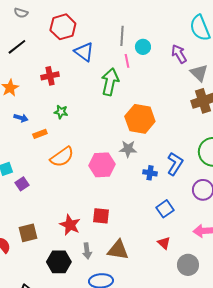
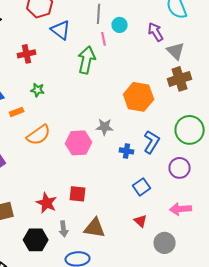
orange hexagon: (140, 119) -> (139, 97), moved

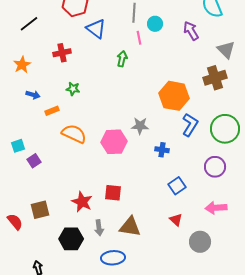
gray triangle: (176, 51) -> (226, 50), moved
green arrow: (87, 60) -> (122, 59), size x0.6
orange semicircle: (39, 135) -> (74, 134), turned -120
blue L-shape: (152, 142) -> (190, 125), moved

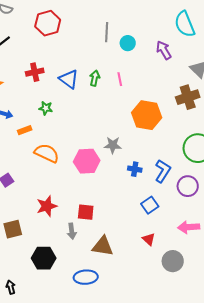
blue triangle: (96, 29) -> (69, 79), moved
pink line: (139, 38) -> (120, 79), moved
blue L-shape: (190, 125) -> (163, 171), moved
red star: (82, 202) -> (47, 206), moved, turned 30
gray arrow: (99, 228) -> (72, 231), moved

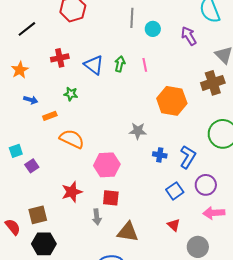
pink hexagon: (87, 161) -> (107, 165), moved
purple circle: (188, 186) -> (206, 185), moved
black hexagon: (44, 258) -> (44, 244), moved

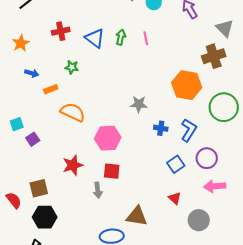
orange hexagon: (172, 101) -> (187, 85), moved
brown triangle: (128, 232) -> (137, 216), moved

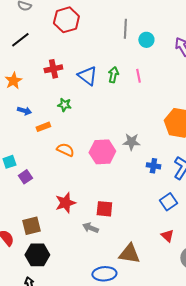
orange semicircle: (73, 112) -> (65, 150), size x0.7
pink hexagon: (108, 138) -> (102, 152), moved
gray arrow: (98, 190) -> (90, 228), turned 119

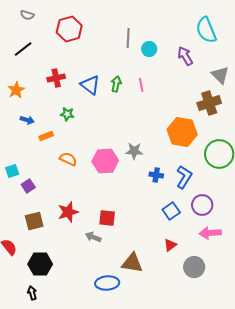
brown square: (31, 226) -> (34, 221), moved
red triangle: (167, 236) -> (170, 245), turned 40

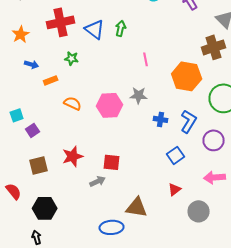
red cross: (56, 78) -> (61, 22), size x1.5
pink line: (141, 85) -> (146, 59), moved
purple circle: (202, 205) -> (214, 140), moved
gray arrow: (93, 237) -> (98, 181), turned 133

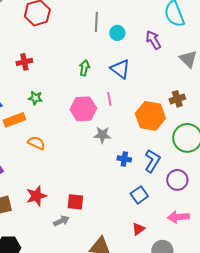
red cross: (61, 22) -> (24, 62), size x0.6
blue triangle: (95, 29) -> (120, 69), moved
brown cross: (214, 47) -> (177, 99), moved, size x0.7
orange rectangle: (51, 80) -> (14, 120), size x1.5
pink hexagon: (110, 105) -> (83, 109), moved

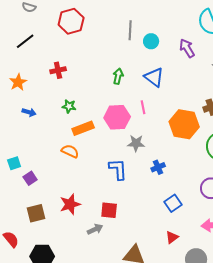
orange rectangle: (14, 120) -> (83, 128), moved
blue cross: (124, 159) -> (158, 167), turned -32
blue L-shape: (152, 161) -> (118, 169), moved, turned -35

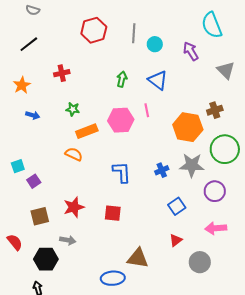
red hexagon: (71, 21) -> (94, 30), moved
gray star: (136, 143) -> (192, 165), moved, size x1.4
gray arrow: (95, 229) -> (68, 240), moved, turned 35

